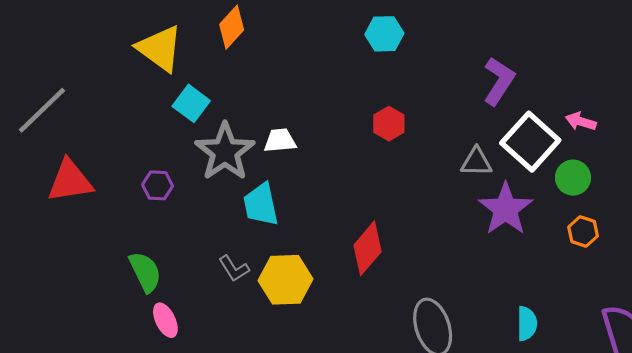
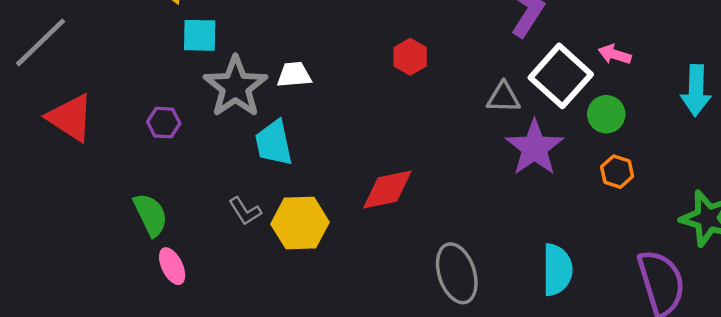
cyan square: (191, 103) -> (200, 35), turned -36
red triangle: (70, 181) -> (70, 118), turned 42
red diamond: (368, 248) -> (387, 190), turned 38
cyan semicircle: (527, 324) -> (557, 270), size x1.4

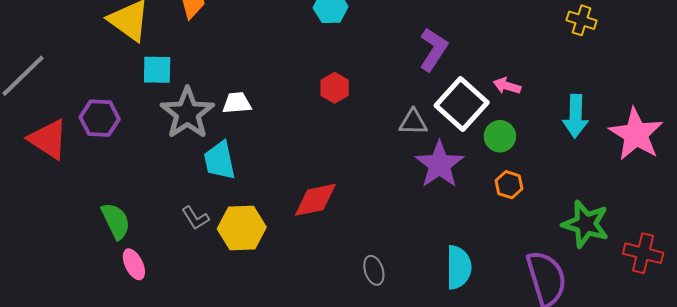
purple hexagon: (164, 123) -> (100, 118), moved, size x1.4
gray ellipse: (457, 273) -> (374, 270), size x0.6

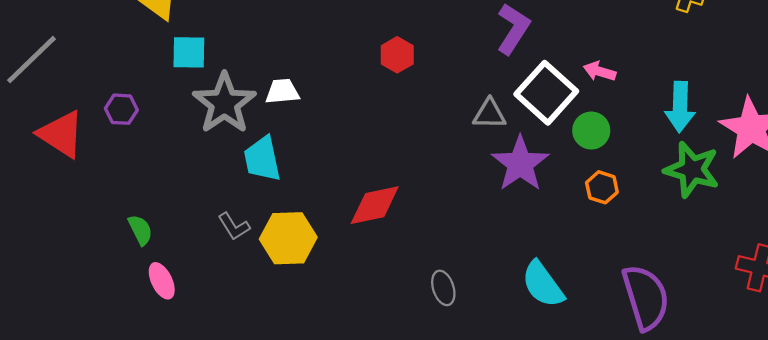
red hexagon: (335, 88) -> (397, 55), moved
purple hexagon: (100, 118) -> (121, 109), size x0.7
green semicircle: (116, 221) -> (140, 230), size x0.7
green star: (586, 224) -> (692, 170), moved
cyan semicircle: (459, 267) -> (543, 284), turned 144

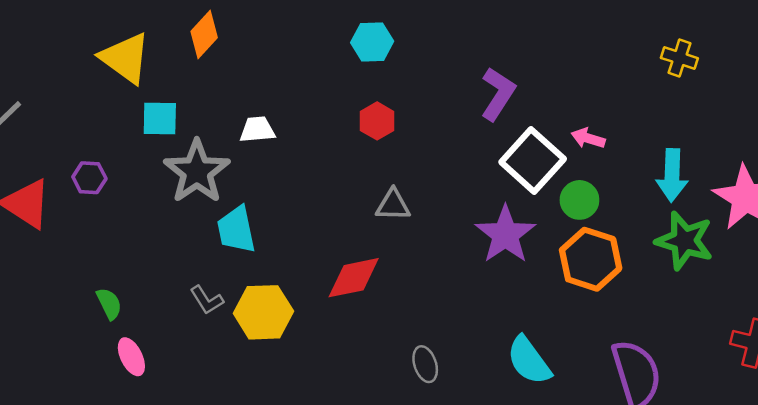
white trapezoid: (282, 91) -> (257, 130), moved
gray triangle: (489, 114) -> (393, 205), moved
orange hexagon: (602, 187) -> (591, 259), size x1.8

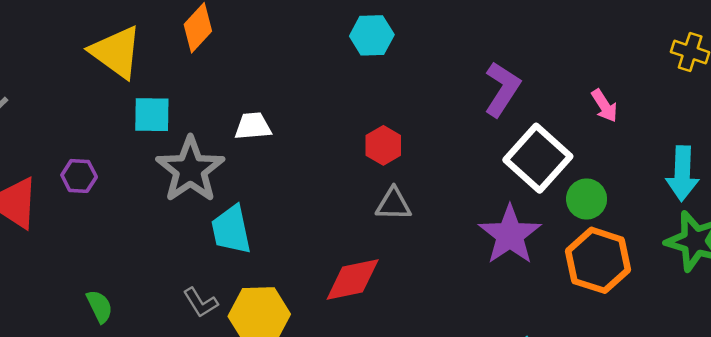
red hexagon: (377, 121) -> (383, 145), moved
pink arrow: (588, 138) -> (604, 106), moved, turned -140

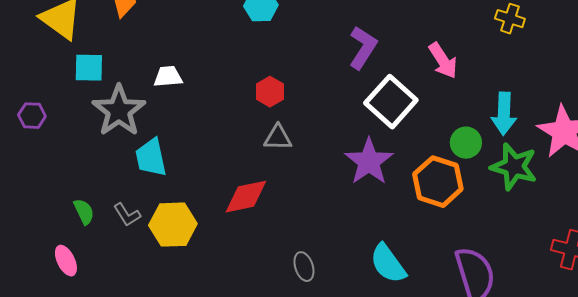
pink arrow: (604, 106) -> (443, 61), size x1.4
green circle: (587, 199) -> (466, 143), moved
green semicircle: (100, 306) -> (84, 212), moved

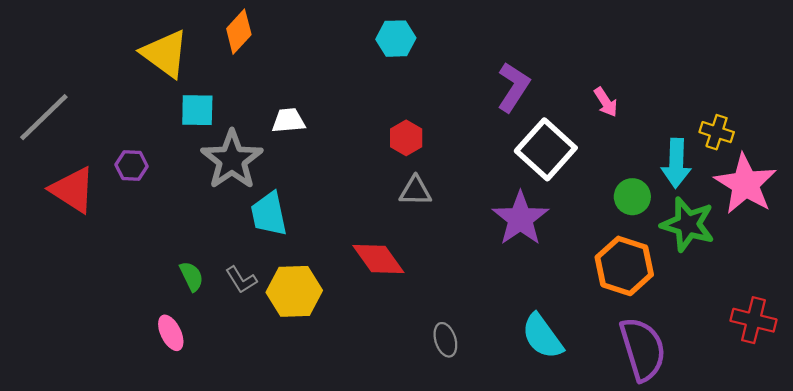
yellow cross: (510, 19) -> (717, 132), moved
pink arrow: (443, 61) -> (606, 102), size x0.7
orange hexagon: (438, 182) -> (624, 266), moved
red diamond: (246, 197) -> (378, 259), turned 66

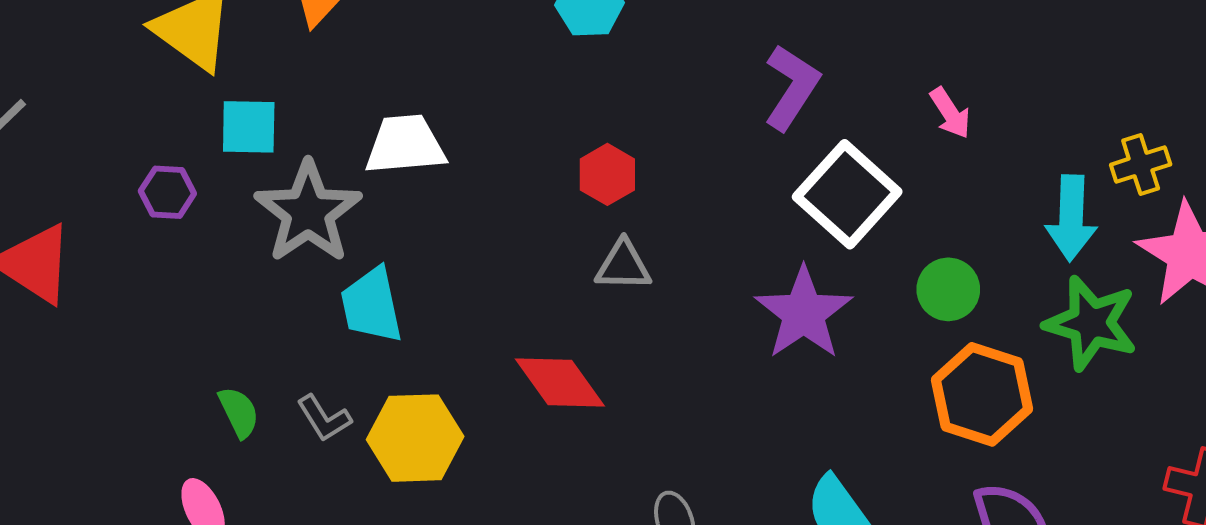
white trapezoid: (288, 121) -> (405, 145), size x1.4
yellow cross: (717, 132) -> (1141, 165), turned -36
purple hexagon: (132, 166) -> (167, 192), moved
green circle: (632, 197) -> (948, 289), moved

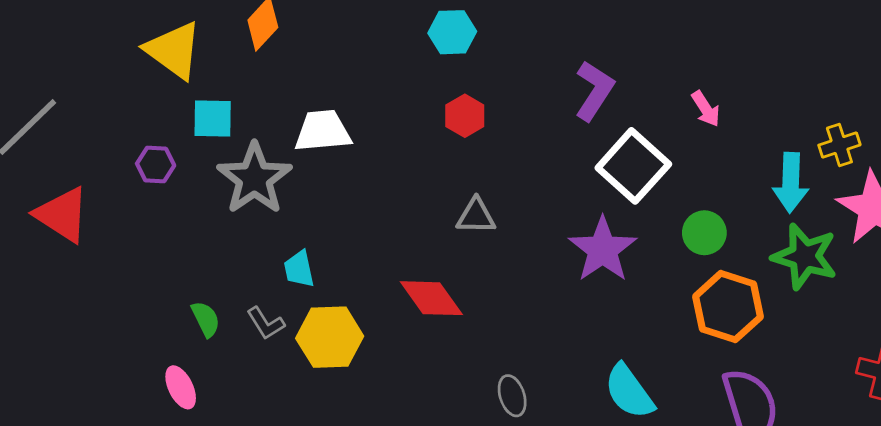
red hexagon: (607, 174) -> (465, 116), moved
cyan trapezoid: (372, 305) -> (299, 269), moved, size x0.7

